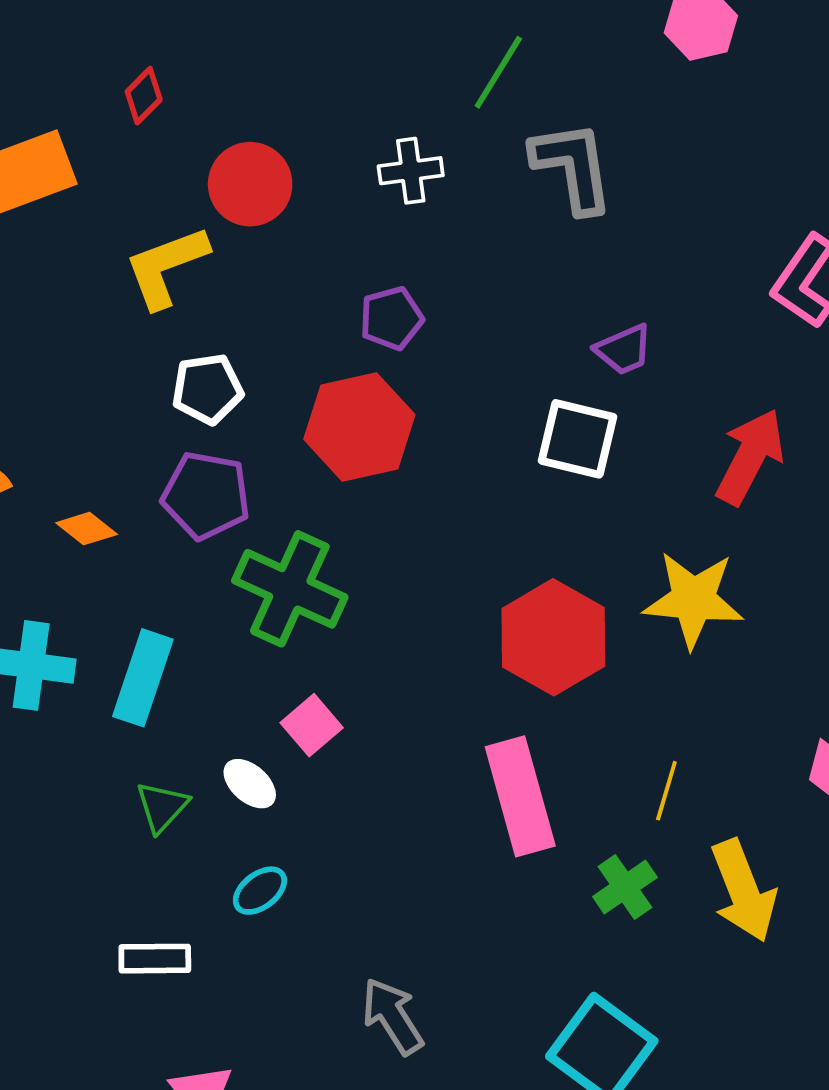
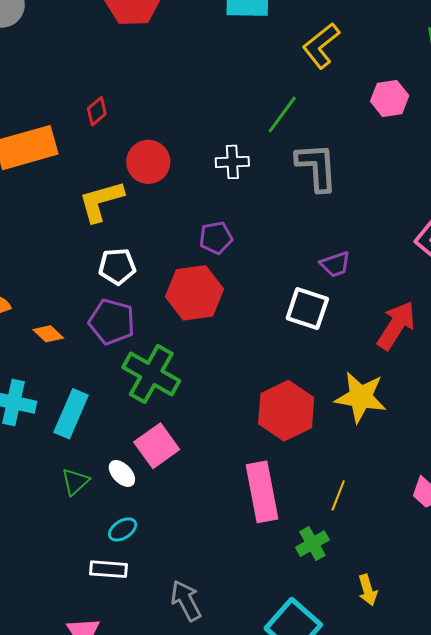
pink square: (312, 725) -> (157, 446), size x1.4
yellow arrow: (743, 891) -> (368, 590), moved, size x0.6
white rectangle: (155, 959) -> (108, 569), moved

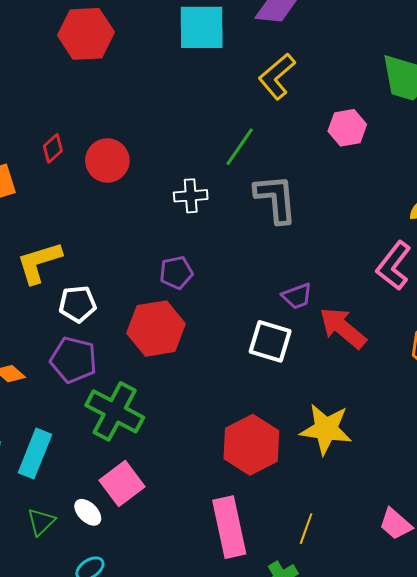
red circle: (148, 162) -> (107, 161), moved
yellow L-shape: (101, 201) -> (39, 262), moved
red arrow: (396, 325) -> (343, 328), moved, turned -81

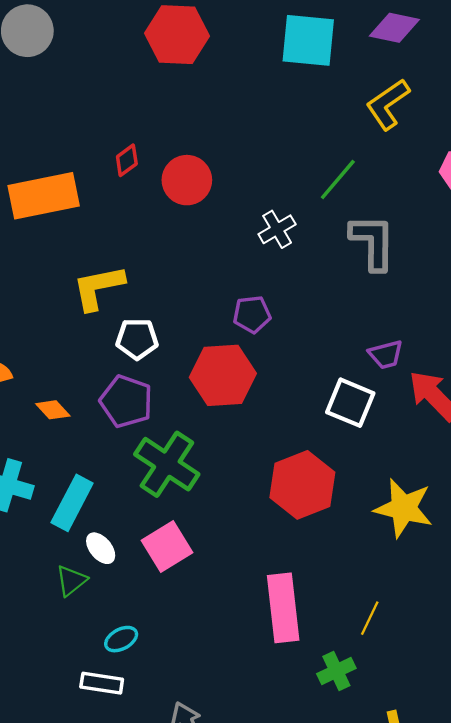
white cross: (191, 196) -> (277, 229), turned -32
red hexagon: (251, 445) -> (302, 485), moved
white ellipse: (88, 512) -> (101, 548), moved

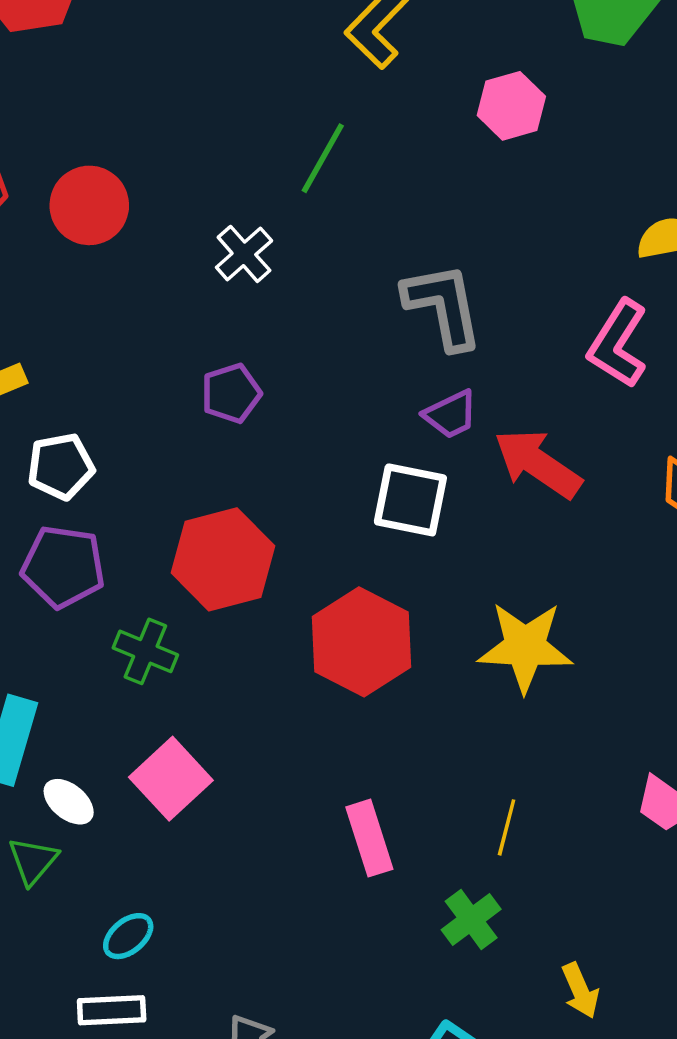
gray L-shape: (373, 242) -> (443, 306), moved
red hexagon: (223, 375) -> (223, 559), moved
green cross: (167, 464) -> (145, 651), size x0.6
pink rectangle: (283, 608) -> (369, 838), size x0.7

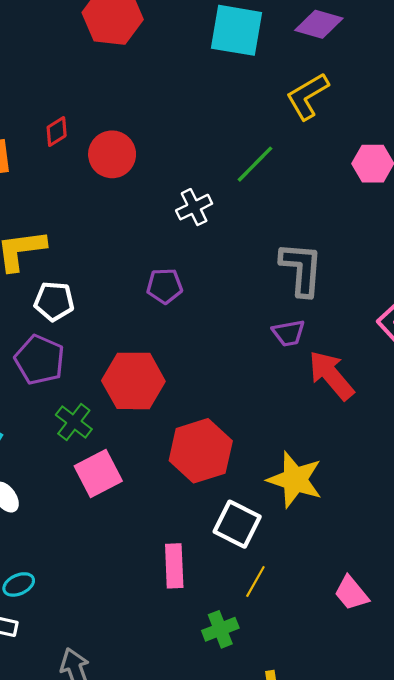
white square: (410, 500) -> (237, 524), moved
pink square: (171, 779) -> (98, 473), moved

